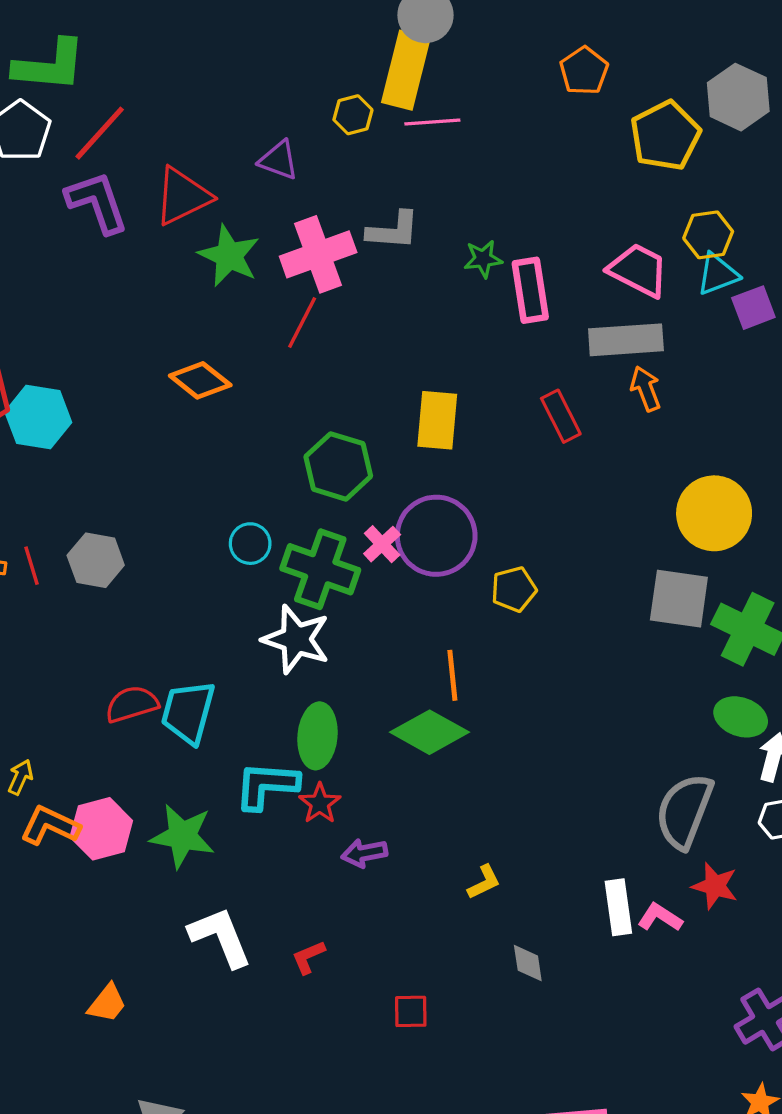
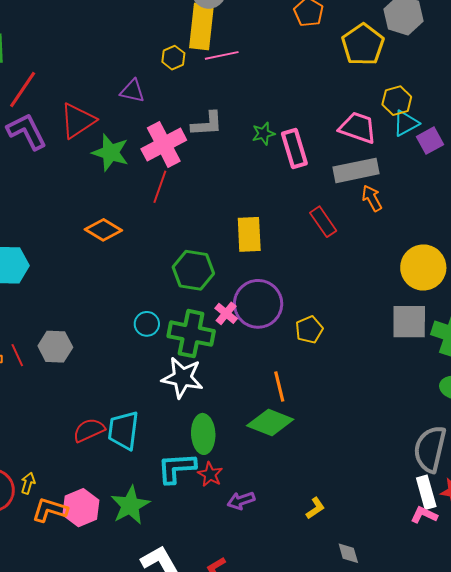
green star: (182, 836) -> (130, 505), turned -30
white rectangle: (618, 907) -> (426, 492), moved

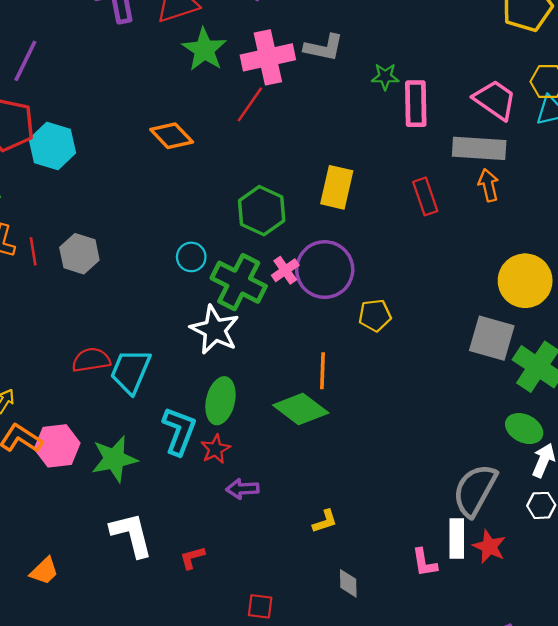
cyan L-shape: (177, 468) -> (179, 431), turned 99
pink L-shape: (424, 515) -> (424, 563), moved, turned -140

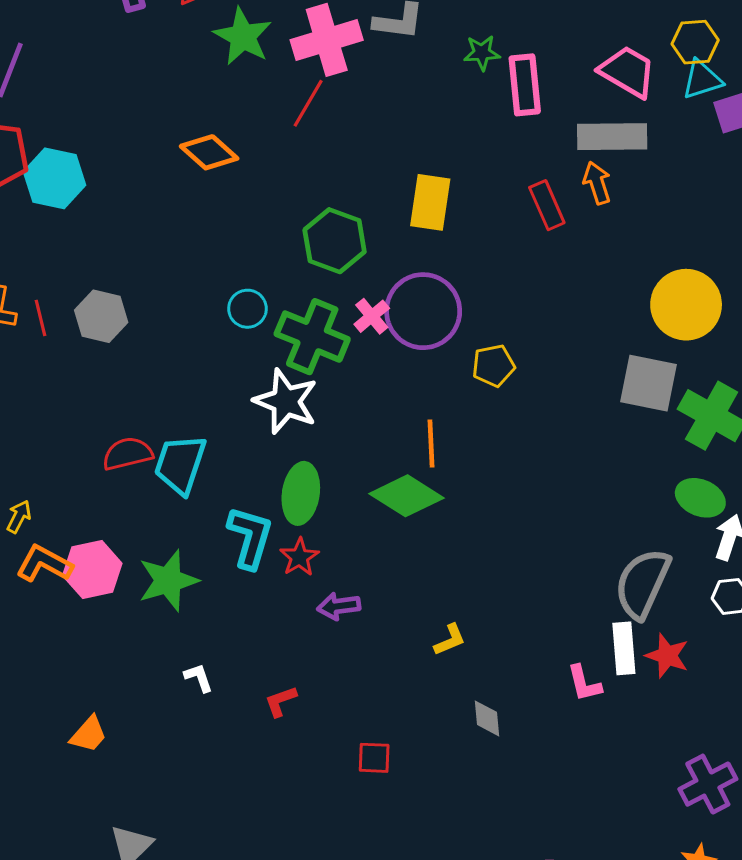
orange arrow: (488, 185) -> (597, 183), moved
white L-shape: (132, 535) -> (199, 678), size x0.5

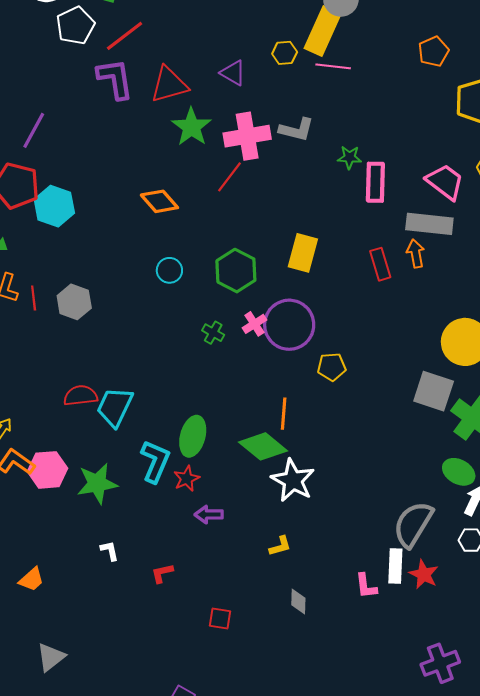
cyan circle: (247, 309) -> (169, 270), moved
green cross: (312, 337) -> (213, 333), size x0.5
white star: (286, 401) -> (293, 480), moved

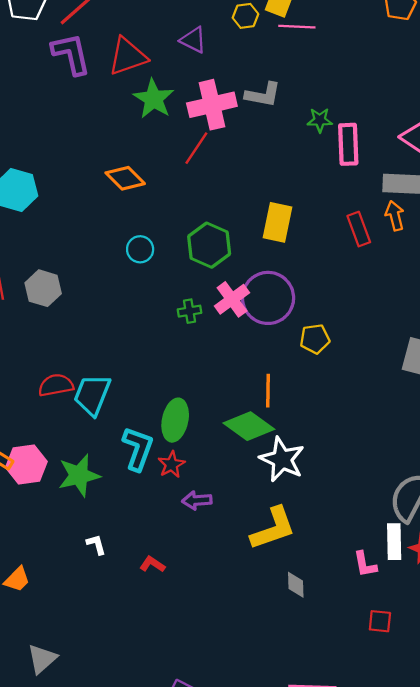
pink cross: (254, 324) -> (232, 299), size x1.4
green cross: (213, 333) -> (190, 311), turned -35
yellow L-shape: (280, 546) -> (273, 528), size x2.0
red L-shape: (162, 573) -> (152, 564), turned 50
red square: (220, 618) -> (380, 621), moved

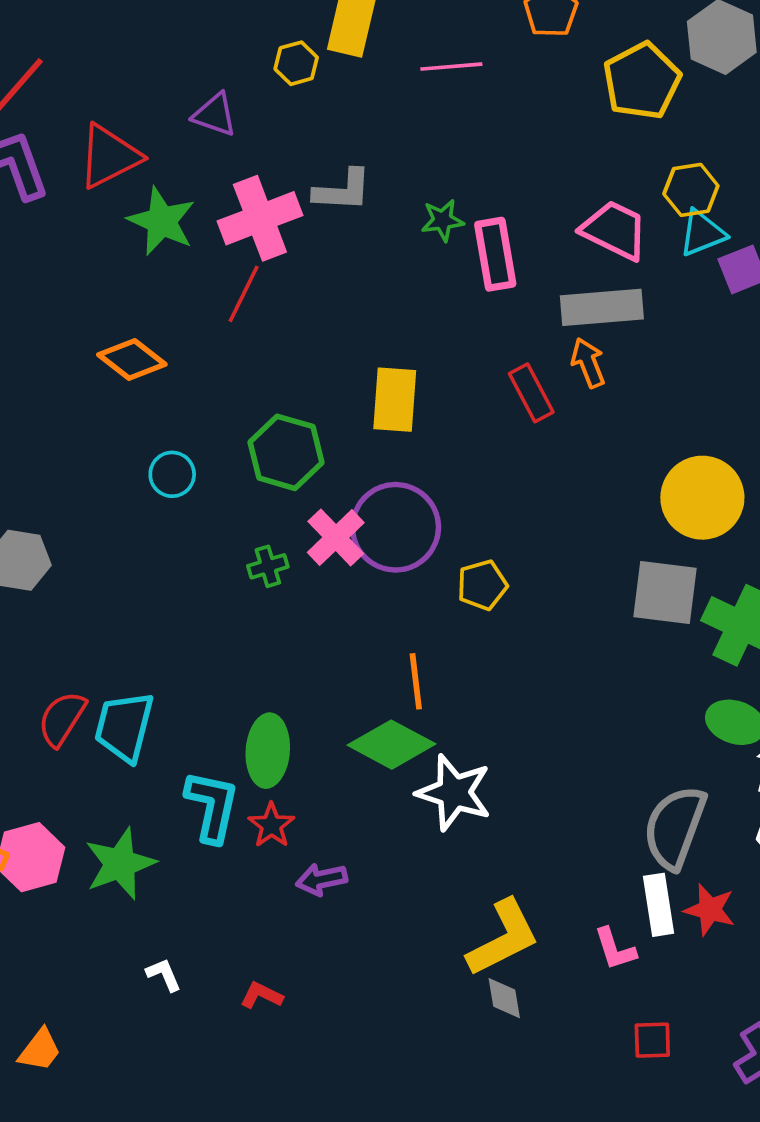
pink line: (297, 27) -> (451, 67), moved
red semicircle: (56, 385) -> (62, 719), turned -40
yellow L-shape: (273, 528) -> (503, 938), moved

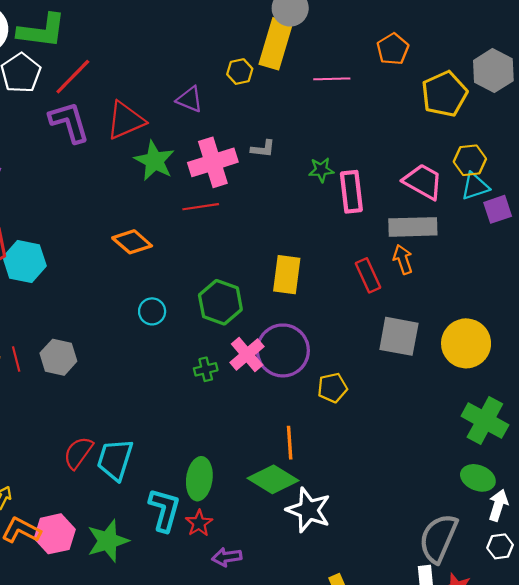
gray L-shape: (343, 190) -> (263, 149), size x0.7
red line: (244, 294) -> (201, 207), turned 52
gray square: (665, 593) -> (399, 336), moved

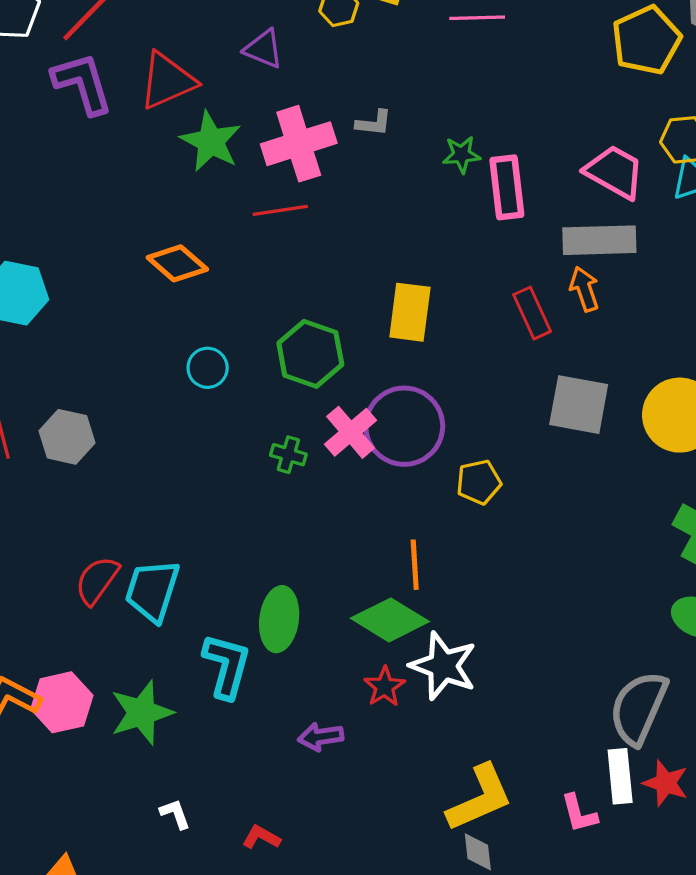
green cross: (206, 369) -> (288, 455), turned 30
red star: (199, 523) -> (385, 687), moved

